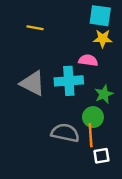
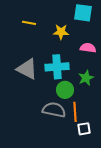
yellow star: (103, 39) -> (61, 32), moved
pink semicircle: (88, 60) -> (88, 48), moved
green circle: (93, 117) -> (65, 90), moved

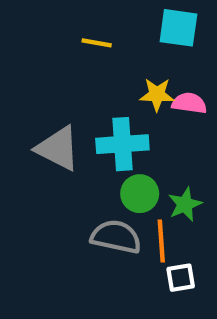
yellow line: (29, 23) -> (97, 43), moved
yellow star: (61, 32) -> (157, 95), moved
green star: (86, 78) -> (185, 204), moved

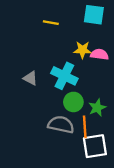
cyan cross: (122, 144) -> (64, 76), turned 30
gray triangle: (58, 148) -> (30, 78), size x0.6
white square: (181, 278) -> (95, 146), size x1.6

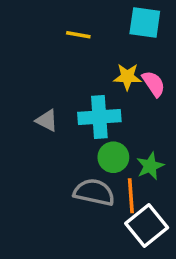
pink semicircle: (99, 54) -> (154, 84), turned 48
cyan cross: (64, 76) -> (99, 117), turned -30
white square: (95, 146) -> (147, 225), turned -30

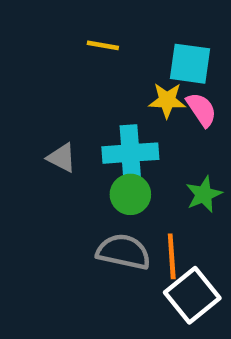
cyan square: (145, 22) -> (190, 64), moved
green circle: (113, 157) -> (130, 194), moved
green star: (150, 166) -> (204, 194), moved

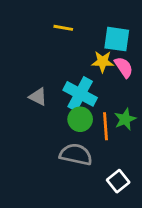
cyan cross: (130, 153) -> (80, 94), turned 32
orange line: (172, 256) -> (105, 126), moved
white square: (192, 295) -> (118, 181), size x0.7

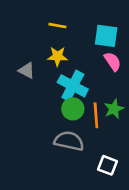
yellow star: (103, 62) -> (57, 56), moved
gray triangle: (38, 97) -> (27, 70), moved
white square: (118, 181) -> (107, 165), turned -30

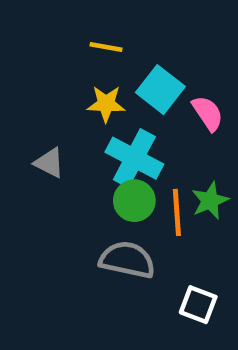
cyan square: (106, 36) -> (160, 90), moved, turned 30
gray triangle: (27, 70) -> (49, 163), moved

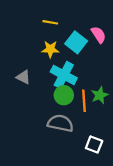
pink semicircle: (208, 113) -> (99, 35), moved

